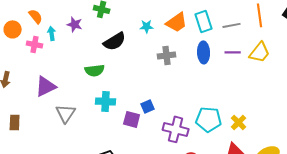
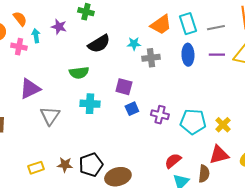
cyan star: (147, 26) -> (134, 44), moved
purple square: (132, 119) -> (124, 87), moved
purple cross: (176, 129) -> (160, 115), moved, size x0.7

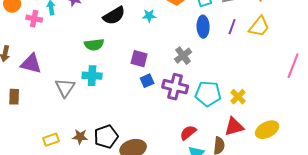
purple line: (217, 55) -> (232, 27), turned -70
gray cross: (151, 58) -> (183, 56), moved, turned -30
purple triangle: (30, 89) -> (31, 64), moved, turned 40
cyan cross: (90, 104) -> (92, 76), moved
purple cross: (160, 115) -> (175, 87), size x1.4

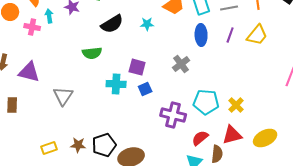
cyan cross: (92, 76) -> (116, 84), moved
purple cross: (175, 87) -> (173, 115), moved
red semicircle: (188, 133) -> (200, 138), moved

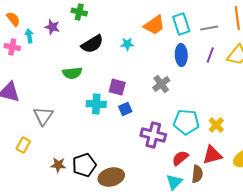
yellow rectangle: (49, 148) -> (23, 145), moved, turned -42

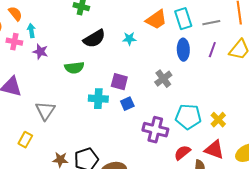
purple star: (52, 27) -> (40, 52), moved
red triangle: (212, 155) -> (214, 150), turned 35

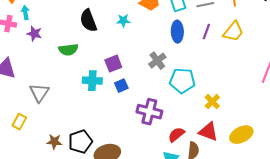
black semicircle: (94, 39) -> (88, 21), turned 100
purple square: (119, 82) -> (113, 64), turned -36
cyan pentagon: (188, 117) -> (182, 81), moved

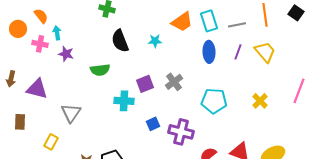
yellow trapezoid: (233, 32) -> (265, 52), turned -80
gray cross: (157, 61) -> (174, 82), moved
blue square: (121, 86) -> (153, 124), moved
yellow cross: (212, 102) -> (260, 101), moved

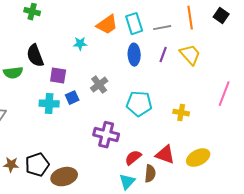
black semicircle: (120, 41) -> (35, 56), moved
green semicircle: (100, 70) -> (13, 73), moved
purple square: (145, 84) -> (58, 76), moved, turned 30
yellow cross: (260, 101) -> (181, 113), moved, turned -35
blue square: (153, 124) -> (72, 98), moved

